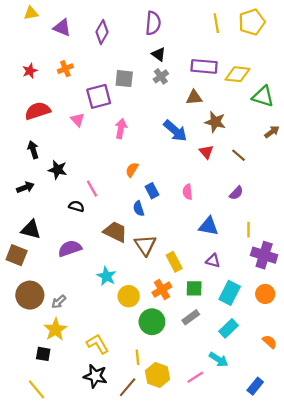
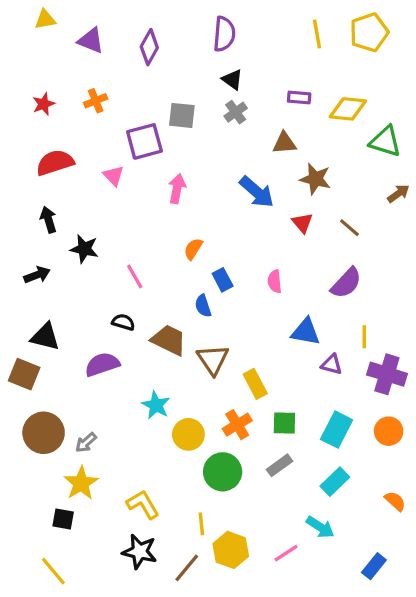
purple rectangle: (204, 66) -> (299, 98), size x0.6
purple semicircle: (236, 193) -> (346, 283), size x1.5
black semicircle: (76, 206) -> (123, 322), moved
purple triangle: (213, 261) -> (332, 364), moved

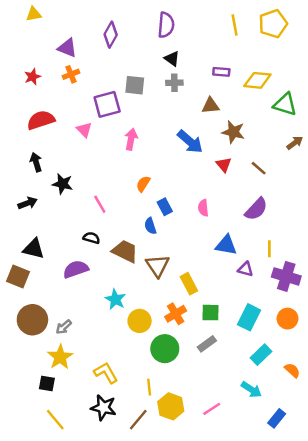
purple triangle: (91, 41) -> (67, 48), moved
gray cross: (236, 112) -> (174, 83), turned 35
cyan rectangle: (335, 482) -> (261, 355), moved
cyan arrow: (320, 527) -> (251, 390), moved
yellow line: (53, 571) -> (55, 420), moved

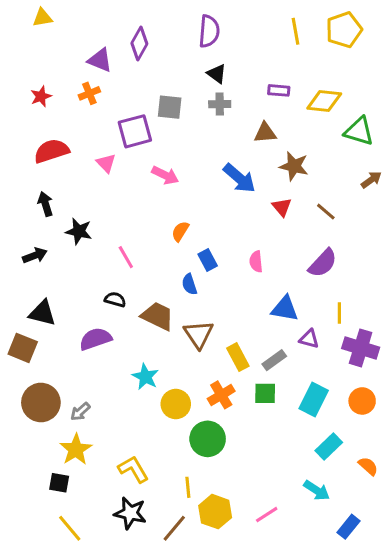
purple triangle: (67, 48) -> (100, 60), moved
pink arrow: (131, 139) -> (165, 175), turned 105
gray rectangle: (207, 344) -> (274, 360), moved

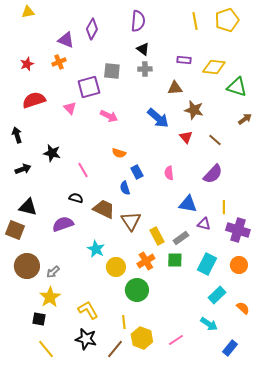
black arrow: (45, 204) -> (17, 135), moved
orange semicircle: (180, 231) -> (119, 153), turned -104

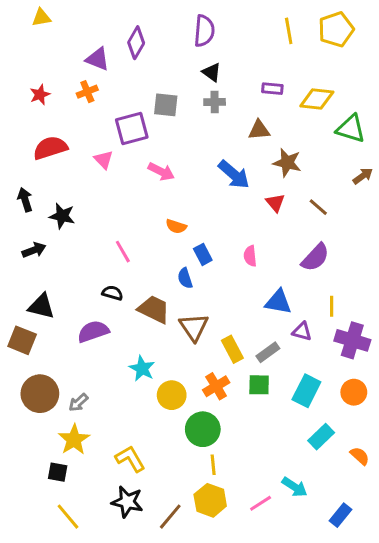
black star: (52, 153) -> (62, 216), moved
yellow line: (124, 322) -> (213, 465), moved
cyan arrow: (209, 324) -> (295, 487), moved

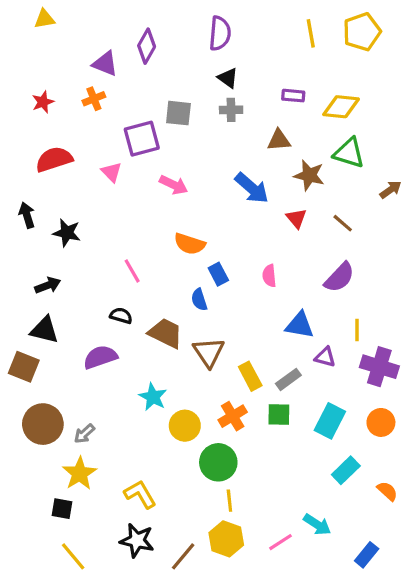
green triangle: (351, 129) -> (349, 153), moved
orange semicircle: (176, 226) -> (190, 244), size x1.4
black arrow: (34, 250) -> (48, 285), moved

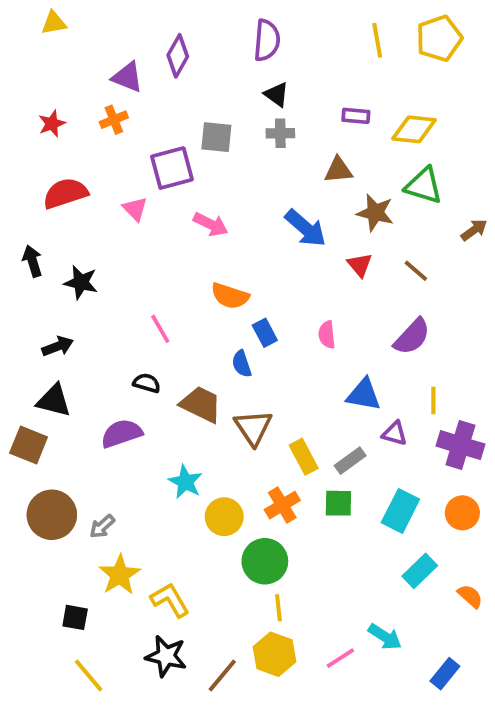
yellow star: (80, 473) -> (120, 575), moved

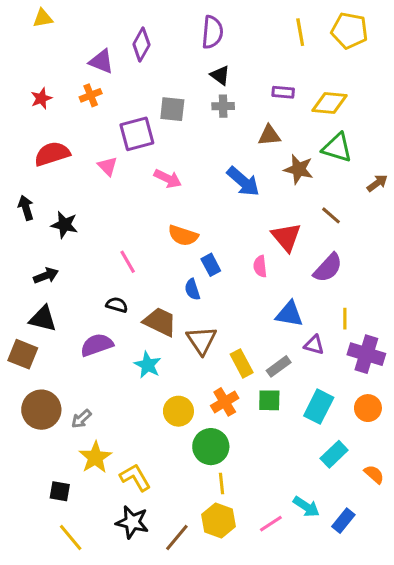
yellow pentagon: (439, 38) -> (349, 31), turned 30
red triangle: (360, 265) -> (286, 237), moved, size x1.5
cyan star: (185, 482) -> (148, 365), moved
blue rectangle: (445, 674) -> (343, 521), moved

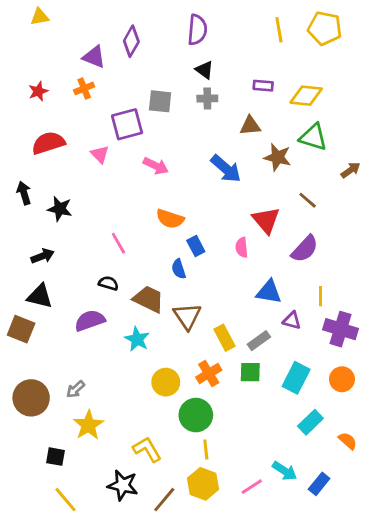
brown circle: (41, 410) -> (31, 398), moved
yellow L-shape: (135, 477) -> (147, 449), moved

